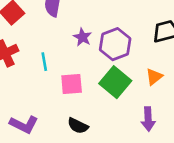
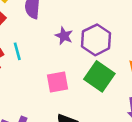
cyan line: (44, 62) -> (17, 51), moved

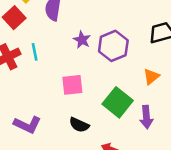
green square: (99, 76) -> (118, 102), moved

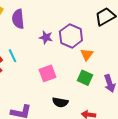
orange triangle: (151, 76) -> (87, 55), moved
green square: (118, 102) -> (85, 78), size x0.7

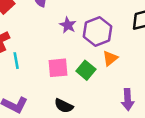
cyan line: (13, 56) -> (16, 61), moved
green square: (85, 78) -> (86, 70), moved

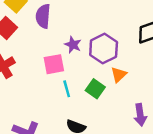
cyan line: (16, 61) -> (67, 89), moved
pink square: (58, 68) -> (54, 64), moved

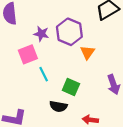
green square: (95, 89) -> (71, 87), moved

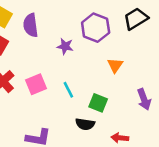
purple hexagon: (69, 32) -> (96, 28), moved
pink square: (28, 54) -> (36, 84), moved

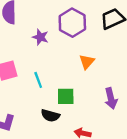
green square: (98, 103) -> (66, 96), turned -30

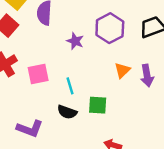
purple arrow: (111, 98) -> (147, 76), moved
black semicircle: (50, 115) -> (67, 112), moved

